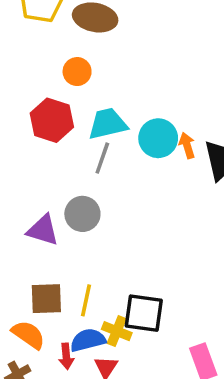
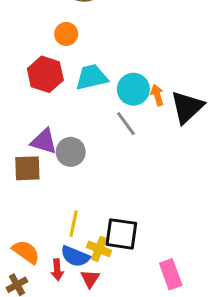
gray line: (102, 158) -> (126, 124), moved, turned -55
purple triangle: (43, 230) -> (44, 141), moved
brown square: (46, 299) -> (27, 168), moved
blue semicircle: (88, 340) -> (75, 256), turned -144

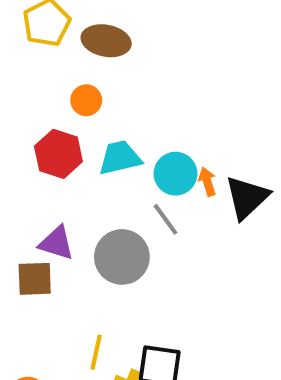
gray circle: (71, 152) -> (122, 257), moved, size x1.4

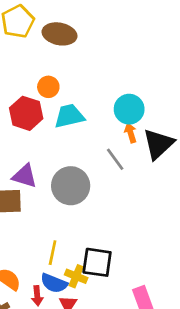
orange circle: (86, 100) -> (48, 87), moved
cyan circle: (175, 174) -> (129, 109), moved
gray line: (166, 219) -> (115, 159), moved

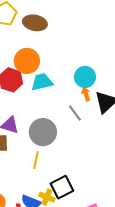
orange circle: (48, 87) -> (27, 61), size x1.6
yellow line: (53, 253) -> (36, 160), moved
black square: (97, 262) -> (62, 187), turned -35

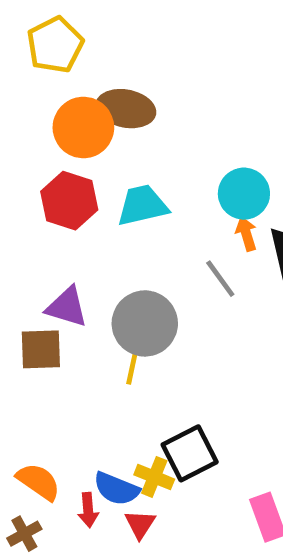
brown ellipse: (35, 23) -> (126, 109), moved
orange circle: (27, 61) -> (83, 127), moved
yellow line: (36, 160) -> (133, 364), moved

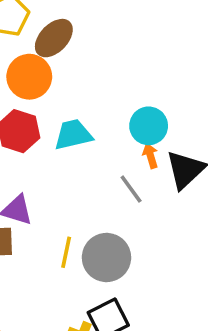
brown ellipse: (126, 109) -> (54, 38), moved, turned -57
gray circle: (145, 323) -> (106, 257), moved

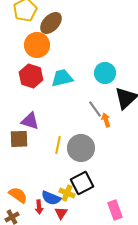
orange arrow: (150, 156) -> (106, 120), moved

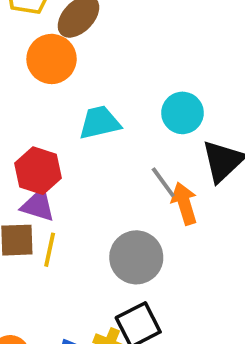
red hexagon: (31, 76) -> (38, 171), moved
orange arrow: (106, 120) -> (184, 203), size x1.5
yellow line: (58, 145) -> (50, 250), moved

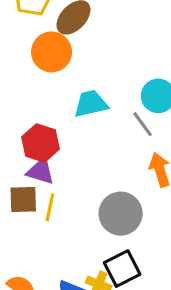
gray line: (163, 182) -> (143, 124), moved

